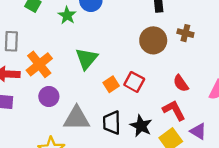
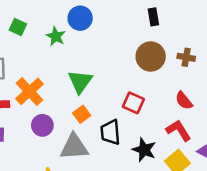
brown cross: (185, 33) -> (186, 57), moved
orange square: (111, 84) -> (82, 114), moved
black trapezoid: (112, 123) -> (110, 132), moved

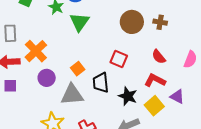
green triangle: (80, 81) -> (79, 22), moved
red L-shape: (179, 130) -> (155, 80), turned -30

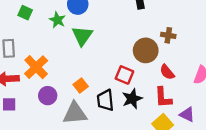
brown circle: (132, 22) -> (146, 50), moved
red L-shape: (155, 80) -> (163, 97), turned -120
black star: (128, 96) -> (132, 99), moved, turned 30

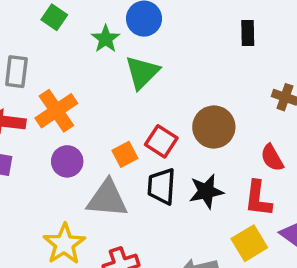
brown circle: (146, 50) -> (214, 127), moved
red square: (124, 75) -> (161, 141), moved

